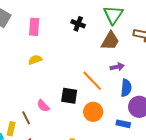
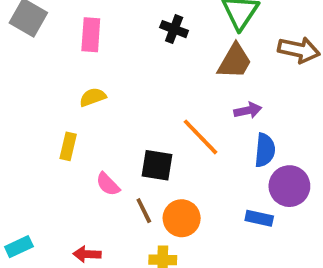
orange circle: (93, 112) -> (182, 218), moved
brown line: (26, 118) -> (144, 211), moved
yellow rectangle: (11, 129) -> (68, 146), moved

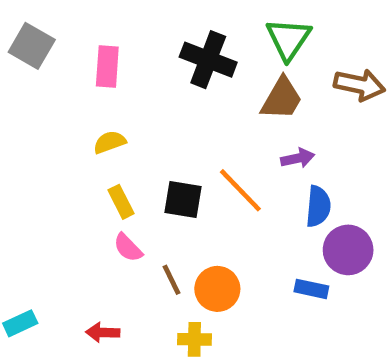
black cross: (174, 29) -> (208, 60), size x1.6
yellow rectangle: (68, 146) -> (121, 202), moved, turned -40
black square: (157, 165) -> (183, 199), moved

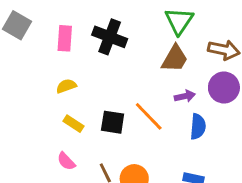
black cross: (208, 60) -> (110, 37), moved
yellow rectangle: (121, 202) -> (73, 124), turned -30
pink semicircle: (128, 248) -> (66, 161), moved
purple circle: (348, 250) -> (224, 88), moved

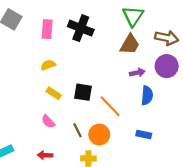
orange line: (149, 116) -> (110, 106), moved

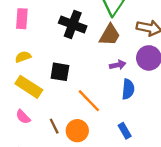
black cross: (81, 28) -> (73, 24), moved
black square: (83, 92) -> (60, 72), moved
yellow rectangle: (54, 93) -> (29, 87), size x1.6
blue rectangle: (144, 135) -> (125, 131), turned 48

